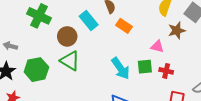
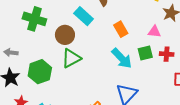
orange rectangle: (124, 26) -> (121, 29), moved, turned 35
green triangle: (70, 61) -> (71, 58), turned -50

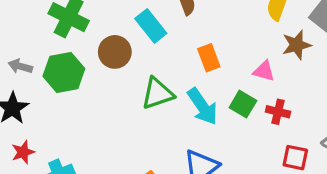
green square: (145, 53) -> (243, 104), turned 35
green triangle: (71, 58) -> (157, 93), moved
green hexagon: (40, 72) -> (64, 72), moved

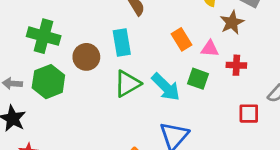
cyan rectangle: (151, 26) -> (122, 43), moved, turned 40
orange rectangle: (209, 58) -> (182, 39), moved
red cross: (278, 112) -> (236, 65), moved

